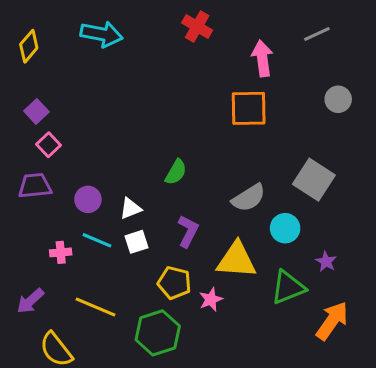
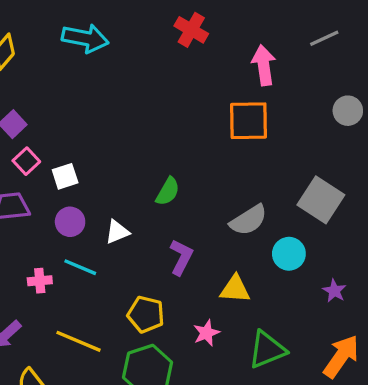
white square: (136, 242) -> (65, 176), moved
yellow triangle: (237, 260) -> (235, 289), size x0.7
yellow pentagon: (174, 283) -> (146, 314), moved
green triangle: (288, 287) -> (267, 350), moved

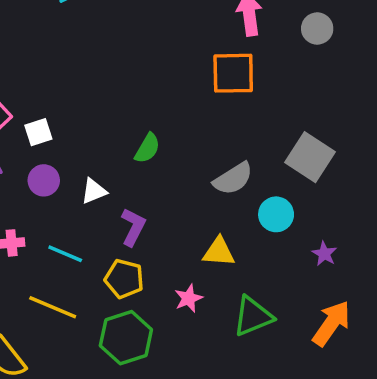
gray circle: (348, 111) -> (317, 29), moved
purple L-shape: (181, 257) -> (133, 227), moved
cyan line: (80, 267) -> (65, 254), moved

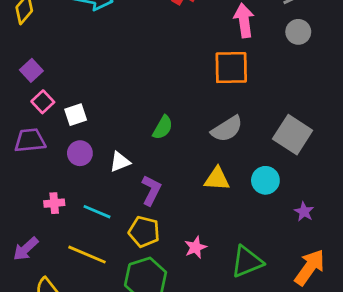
gray semicircle: (233, 179) -> (227, 129), moved
yellow triangle: (219, 252) -> (217, 179), moved

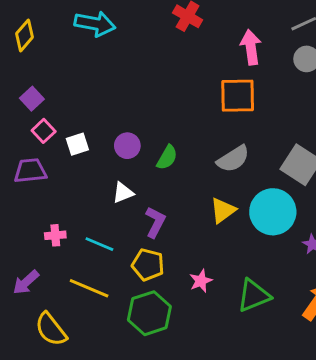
purple circle: (80, 153) -> (127, 146), moved
yellow triangle: (217, 179) -> (223, 210), turned -40
cyan circle: (265, 180) -> (273, 212), size x1.6

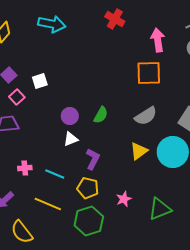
white square: (77, 144) -> (40, 81), moved
purple circle: (127, 146) -> (70, 116), moved

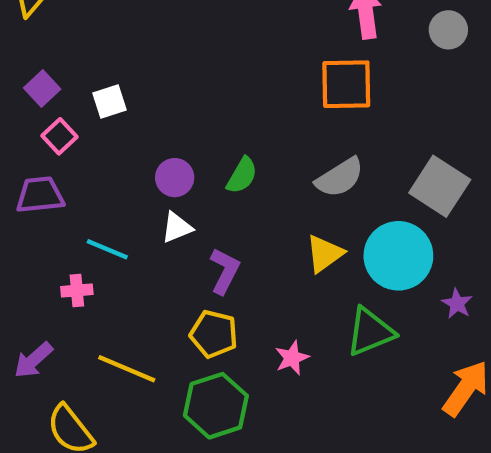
cyan line: (55, 174) -> (107, 249), moved
green triangle: (160, 209) -> (370, 332), moved

